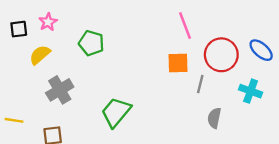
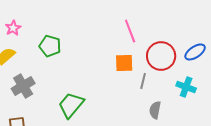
blue ellipse: (261, 50) -> (195, 52), turned -75

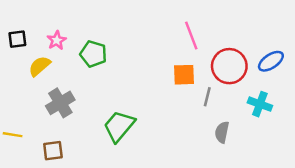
pink star: (13, 28) -> (57, 40), moved

